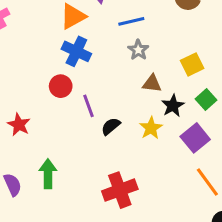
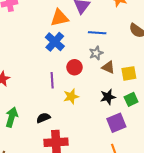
brown triangle: (152, 83) -> (108, 67), moved
red circle: (61, 86) -> (74, 67), moved
black semicircle: (111, 126) -> (43, 118), moved
yellow star: (151, 128) -> (71, 96), moved

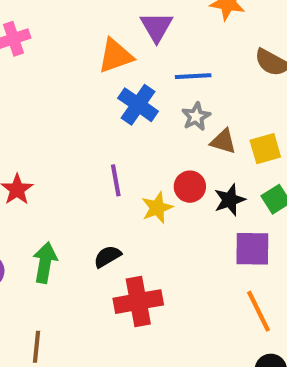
blue cross: (55, 42) -> (138, 105), moved
red circle: (74, 67) -> (190, 187), moved
purple square: (116, 123) -> (252, 249), turned 30

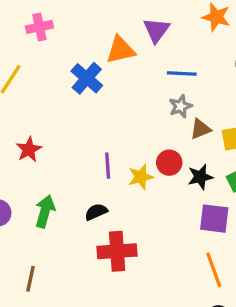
blue cross: (138, 105) -> (87, 78), moved
brown triangle: (223, 141) -> (200, 129), turned -45
purple line: (116, 180) -> (108, 166), moved

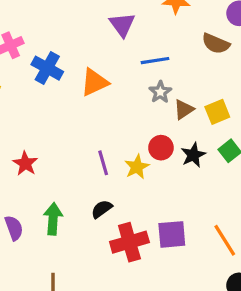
orange triangle: (121, 50) -> (94, 82), moved
blue cross: (87, 78) -> (47, 68), moved
purple square: (214, 219) -> (172, 234), moved

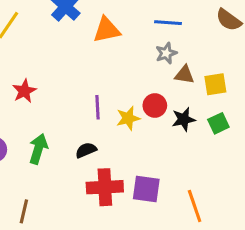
brown triangle: (184, 109) -> (184, 75), turned 30

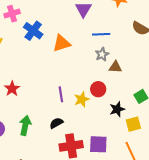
yellow square: (215, 84) -> (133, 124), moved
black star: (184, 119) -> (117, 109), moved

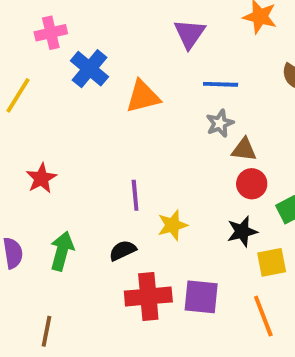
red circle: (98, 89) -> (252, 184), moved
yellow star: (82, 99) -> (173, 225), moved

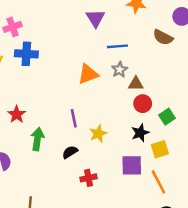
blue cross: (90, 69) -> (26, 54), moved, turned -30
orange triangle: (143, 97) -> (88, 74), moved
green arrow: (62, 251) -> (37, 139), moved
red cross: (148, 297) -> (88, 178), size x0.6
purple square: (201, 297) -> (132, 165), moved

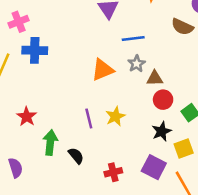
yellow star: (98, 134) -> (115, 116), moved
black semicircle: (70, 152) -> (76, 156), moved, turned 84
purple square: (132, 165) -> (154, 167), turned 30
red cross: (88, 178) -> (113, 172), moved

